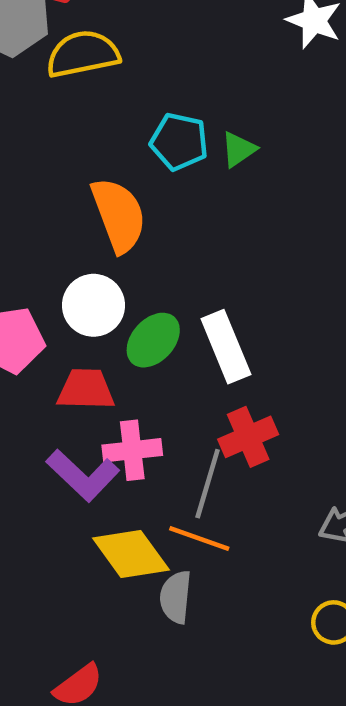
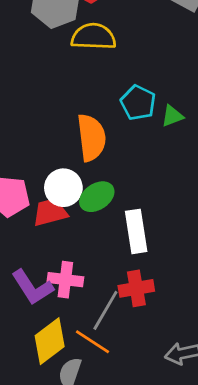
green ellipse: (153, 340) -> (97, 197), moved
red trapezoid: (86, 389) -> (50, 212), moved, turned -30
yellow diamond: (131, 554) -> (50, 341), turned 75

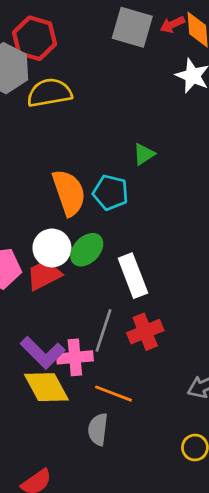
cyan pentagon: (138, 103) -> (111, 193), moved
pink cross: (65, 280) -> (75, 357), moved
gray line: (105, 310) -> (103, 330), moved
yellow diamond: (50, 341) -> (46, 387), moved, turned -69

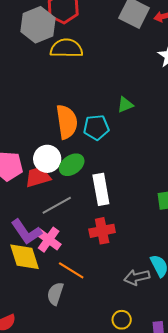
cyan pentagon: (111, 193) -> (96, 127), turned -30
gray line: (103, 330) -> (57, 205), moved, turned 32
pink cross: (75, 357) -> (49, 240), turned 30

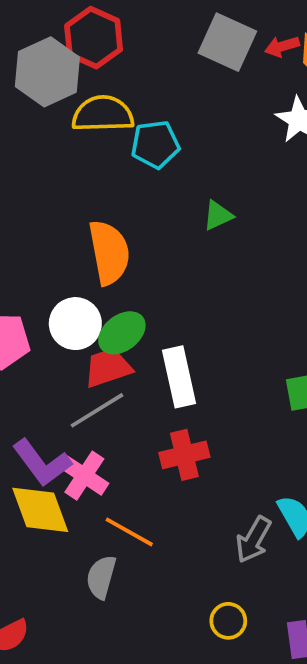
cyan pentagon: (96, 127) -> (155, 144), moved
red trapezoid: (38, 177) -> (108, 368), moved
gray arrow: (137, 277) -> (253, 540), turned -45

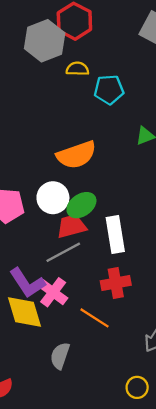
yellow semicircle: (103, 114) -> (77, 69), size x0.6
orange semicircle: (109, 252) -> (76, 155), turned 78
orange line: (129, 532) -> (95, 318), moved

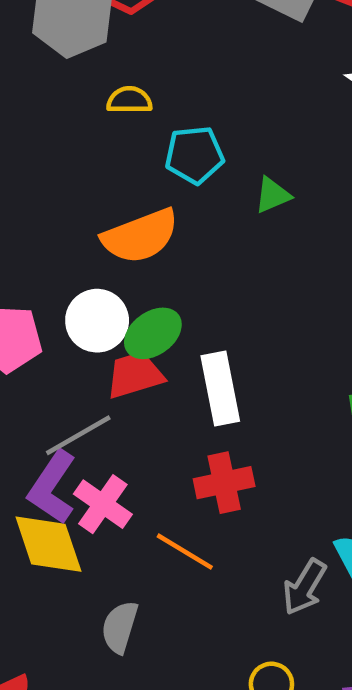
yellow semicircle: (77, 69) -> (129, 100), moved
cyan pentagon: (109, 90) -> (194, 155), moved
gray line: (63, 252) -> (78, 435), moved
purple L-shape: (27, 283) -> (52, 487), turned 69

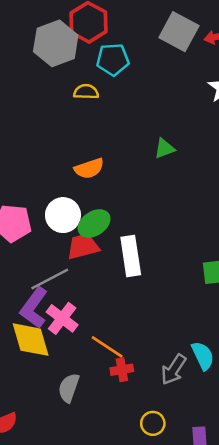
cyan pentagon: (194, 155) -> (113, 59), moved
orange semicircle: (140, 236) -> (89, 168), size x0.7
red cross: (224, 483) -> (122, 370), moved, size x0.7

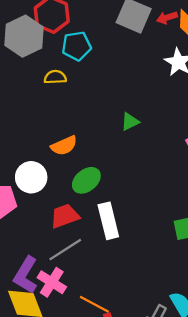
white circle: (63, 215) -> (31, 177), moved
green ellipse: (94, 223) -> (86, 180), moved
gray line: (50, 279) -> (65, 250), moved

